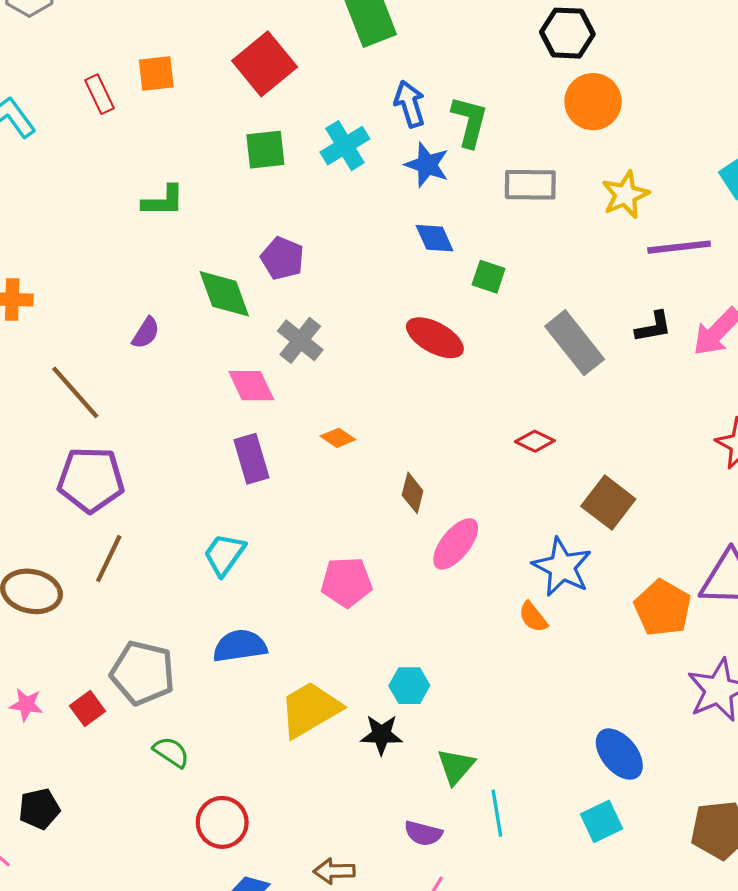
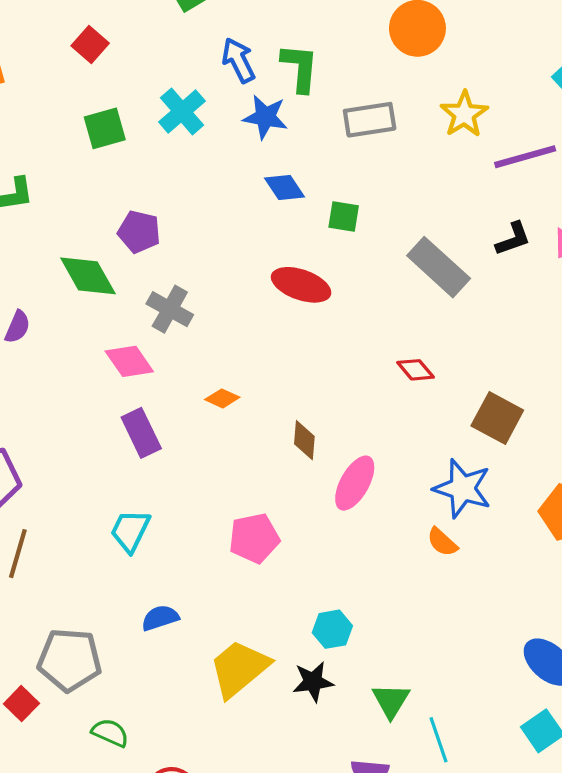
red square: (265, 64) -> (90, 45), size x0.6
red diamond: (535, 441) -> (415, 370), turned 33
blue semicircle: (240, 646) -> (160, 618), size x0.7

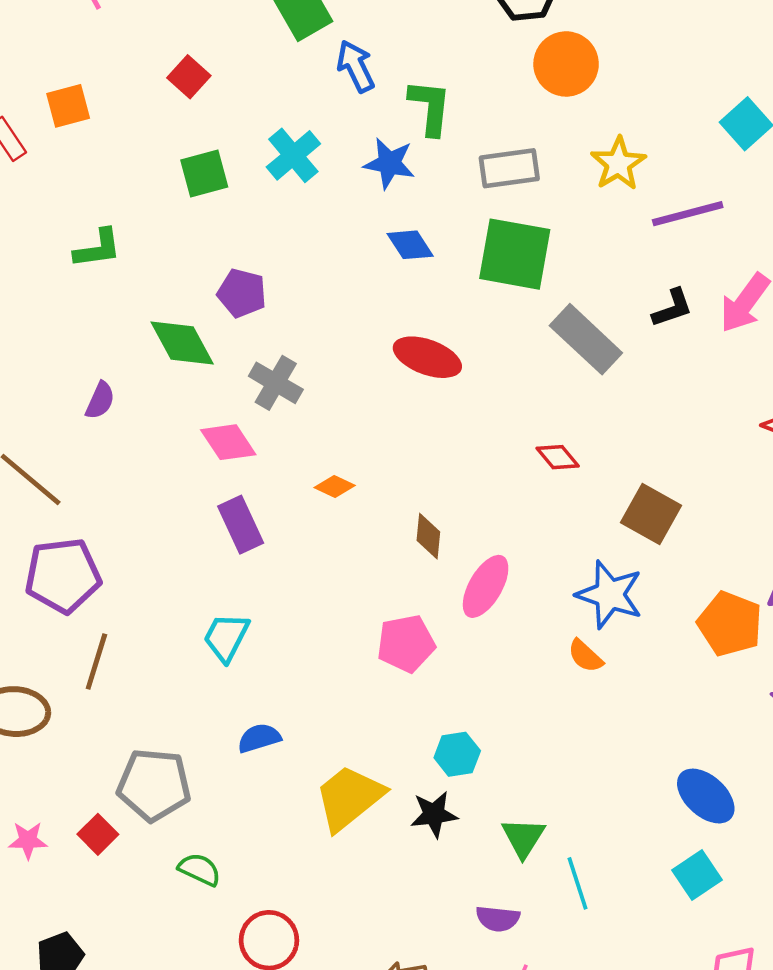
blue arrow: (239, 60) -> (356, 66), moved
green square: (344, 216) -> (515, 254), moved, size x2.0
pink pentagon: (254, 538) -> (406, 644), moved

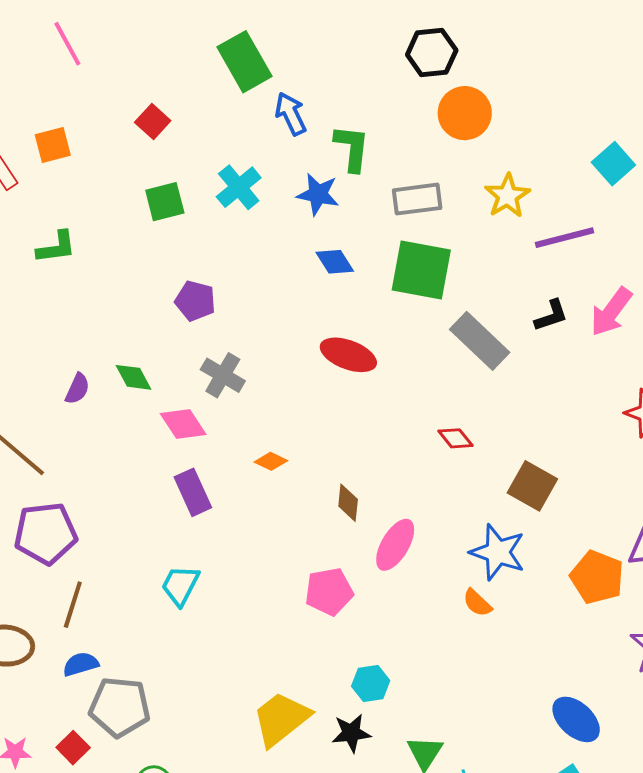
green L-shape: (98, 249) -> (56, 247), moved
green diamond: (182, 343) -> (134, 377), moved, size x0.7
blue semicircle: (259, 738) -> (81, 664), moved

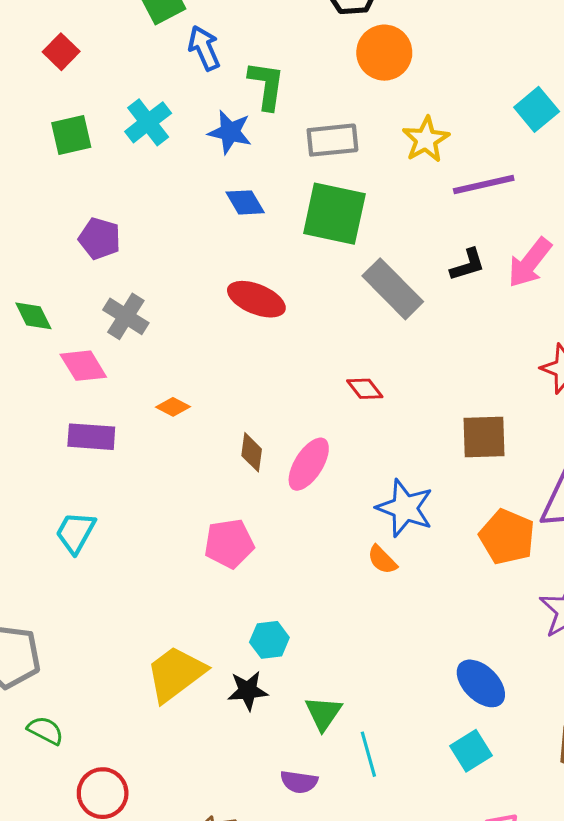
brown square: (532, 486) -> (484, 437), moved, turned -33
purple rectangle: (193, 492) -> (91, 437), turned -63
pink ellipse: (395, 545) -> (309, 464), moved

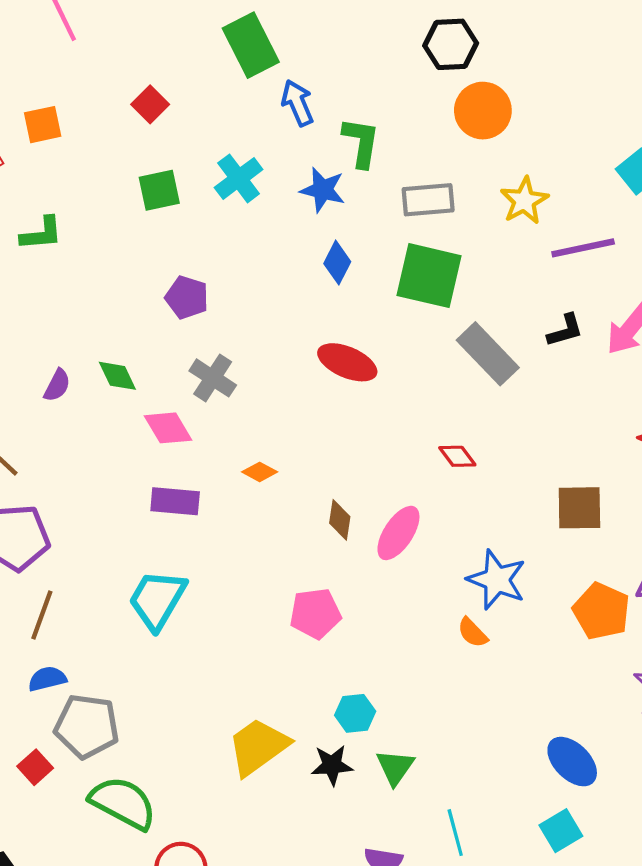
blue diamond: (245, 202) -> (337, 263), turned 57
cyan trapezoid: (75, 533) -> (157, 600), size x1.4
green triangle: (323, 713) -> (395, 767), moved
green semicircle: (45, 730) -> (123, 803), size x1.8

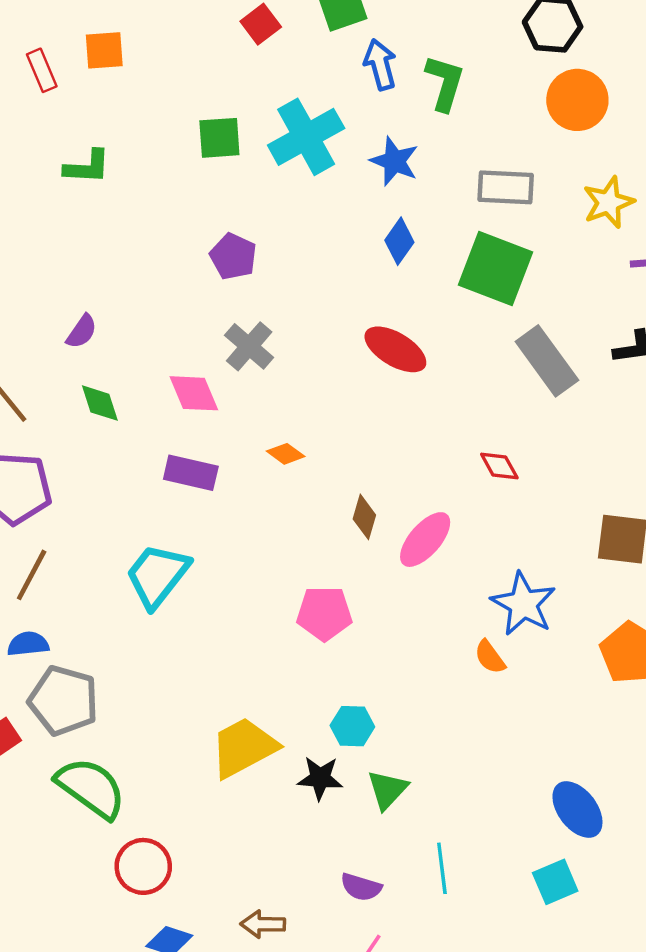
red square: (150, 104) -> (261, 24), moved
green L-shape: (361, 142) -> (445, 83), moved
cyan cross: (239, 178) -> (306, 137), size x1.4
green diamond: (117, 376) -> (100, 403), moved

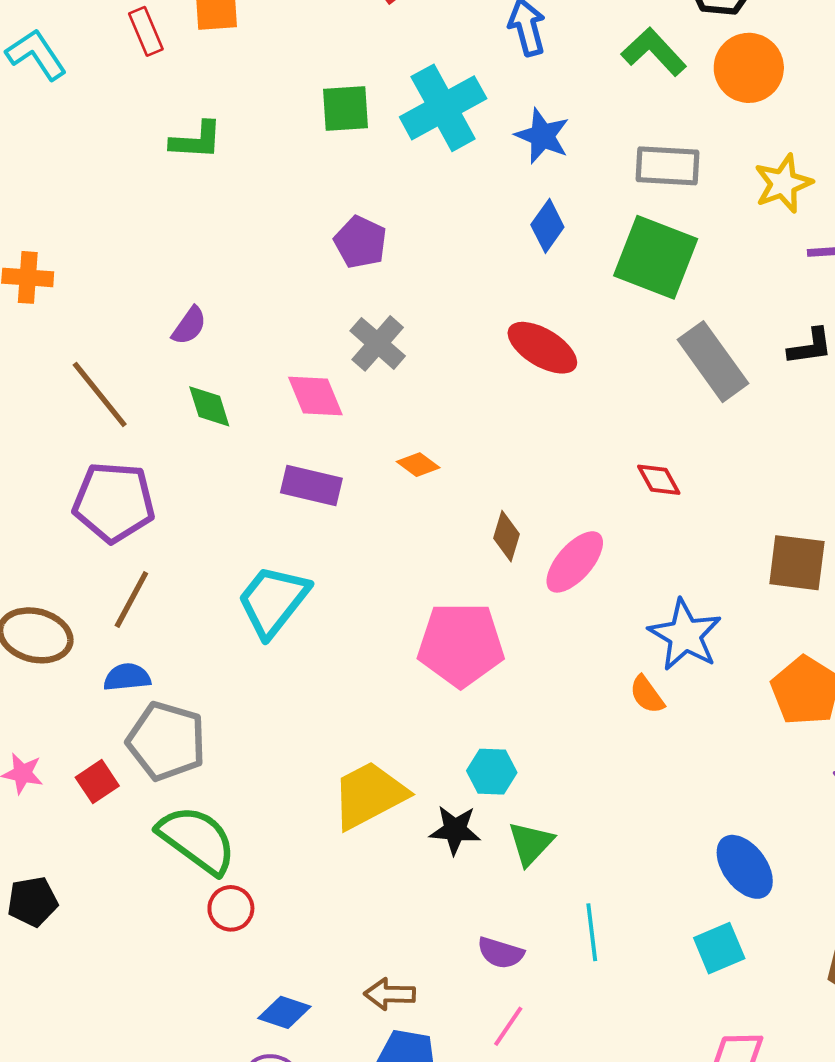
green L-shape: (445, 83) -> (654, 52), moved, turned -60
pink pentagon: (324, 613) -> (461, 645), size x1.4
red circle: (143, 866) -> (231, 908), moved, size x0.7

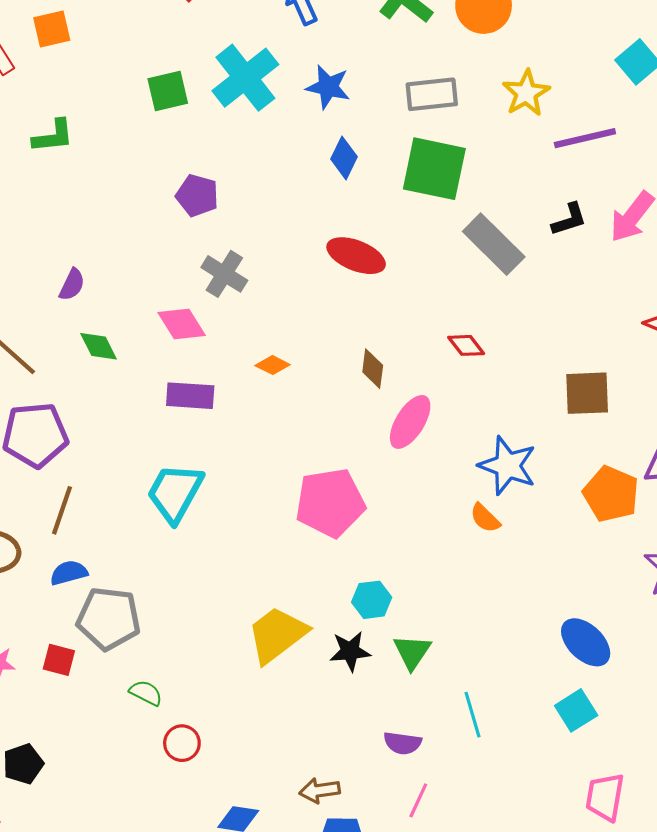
brown diamond: (506, 536) -> (373, 369), moved
red square: (97, 782) -> (59, 660), turned -32
green semicircle: (197, 840) -> (146, 693), size x0.5

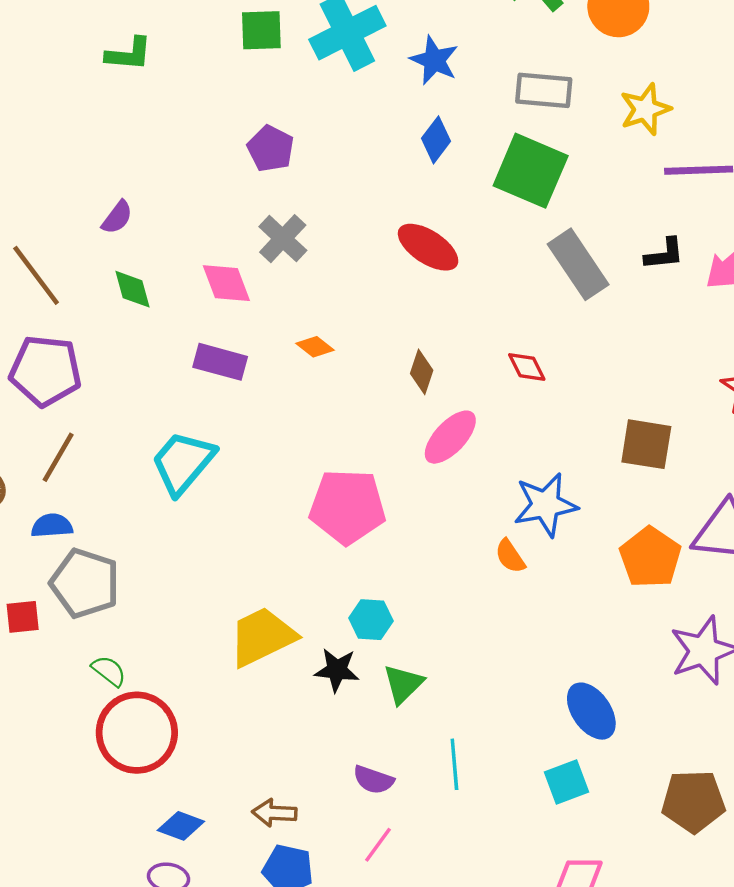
blue star: (508, 466) -> (545, 505), turned 30
red square: (59, 660) -> (23, 617), turned -32
red circle: (182, 743) -> (137, 733), size x2.0

